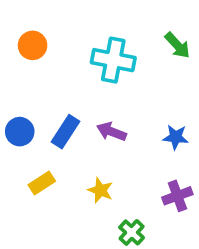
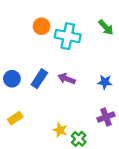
orange circle: (33, 45) -> (41, 26), moved
yellow rectangle: (42, 183) -> (15, 118), moved
yellow star: (100, 190) -> (60, 130), moved

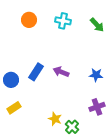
orange circle: (41, 26) -> (29, 20), moved
cyan cross: (68, 36) -> (63, 21), moved, size x0.7
blue circle: (12, 79) -> (11, 80), moved

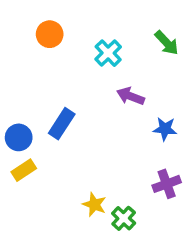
cyan cross: (63, 21) -> (108, 53), moved, turned 35
purple arrow: (61, 72) -> (131, 96), moved
yellow rectangle: (14, 108) -> (24, 170), moved

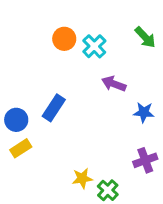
orange circle: (50, 34) -> (64, 39), moved
yellow star: (94, 205) -> (82, 178), turned -30

